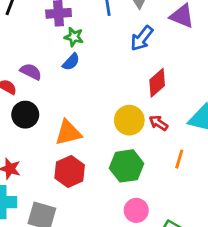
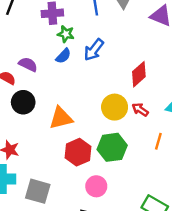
blue arrow: (142, 38) -> (94, 50), moved
red hexagon: (70, 172) -> (78, 152), moved
pink circle: (136, 210) -> (96, 186), moved

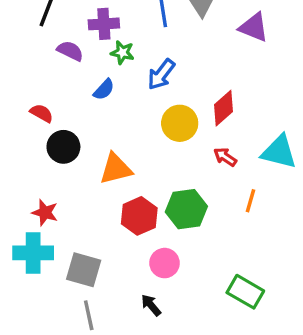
blue semicircle: (63, 56) -> (104, 90), moved
purple semicircle: (28, 64) -> (70, 51), moved
yellow circle: (115, 107) -> (180, 123), moved

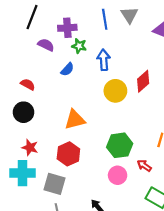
blue arrow: (161, 74) -> (104, 60), turned 138
black circle: (63, 147) -> (24, 112), moved
red arrow: (225, 157) -> (144, 166), moved
red hexagon: (139, 216) -> (68, 154), moved
pink circle: (165, 263) -> (118, 175), moved

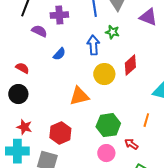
green star: (79, 46) -> (112, 32), moved
orange triangle: (75, 120) -> (79, 96), moved

